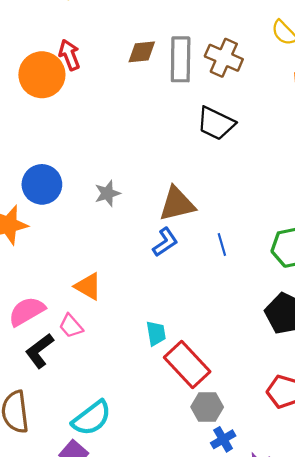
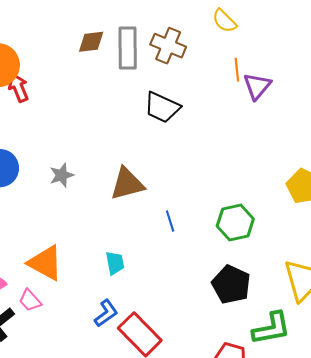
red arrow: (69, 55) -> (18, 88), moved
blue L-shape: (165, 242) -> (106, 313), moved
orange triangle: (88, 286) -> (45, 263), size x1.4
cyan trapezoid: (156, 333) -> (115, 263), moved

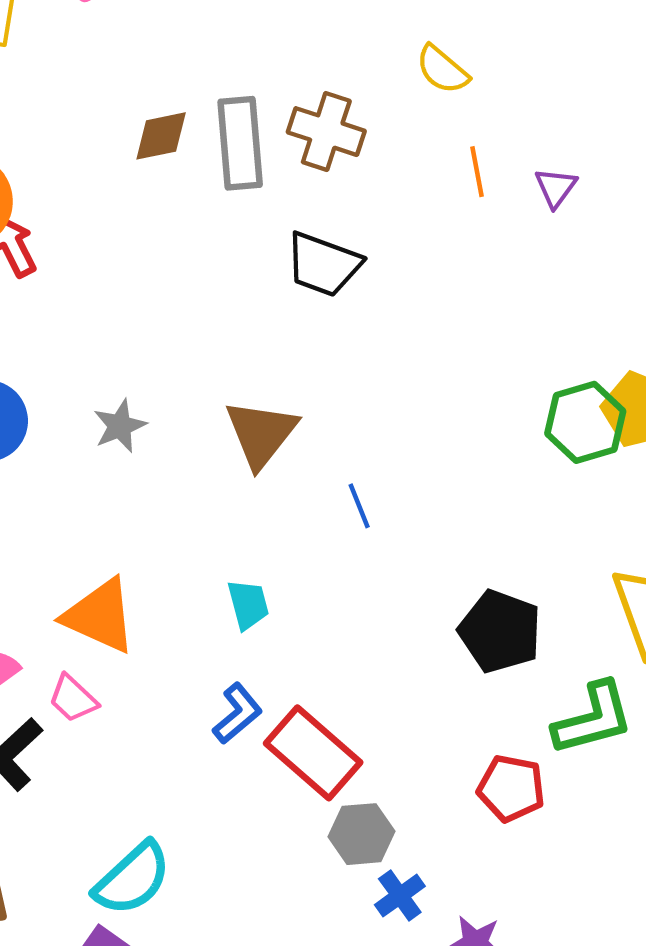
purple triangle: (257, 86) -> (556, 188), moved, size x0.7
brown triangle: (127, 184) -> (261, 434), turned -33
green hexagon: (235, 223) -> (585, 422), moved

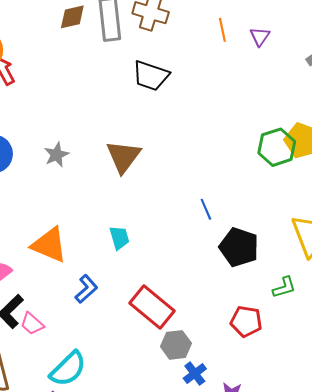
blue line: (359, 506) -> (206, 209), moved
pink trapezoid: (73, 699) -> (32, 324), moved
blue L-shape: (237, 713) -> (86, 289), moved
green L-shape: (593, 719) -> (284, 287), size x0.6

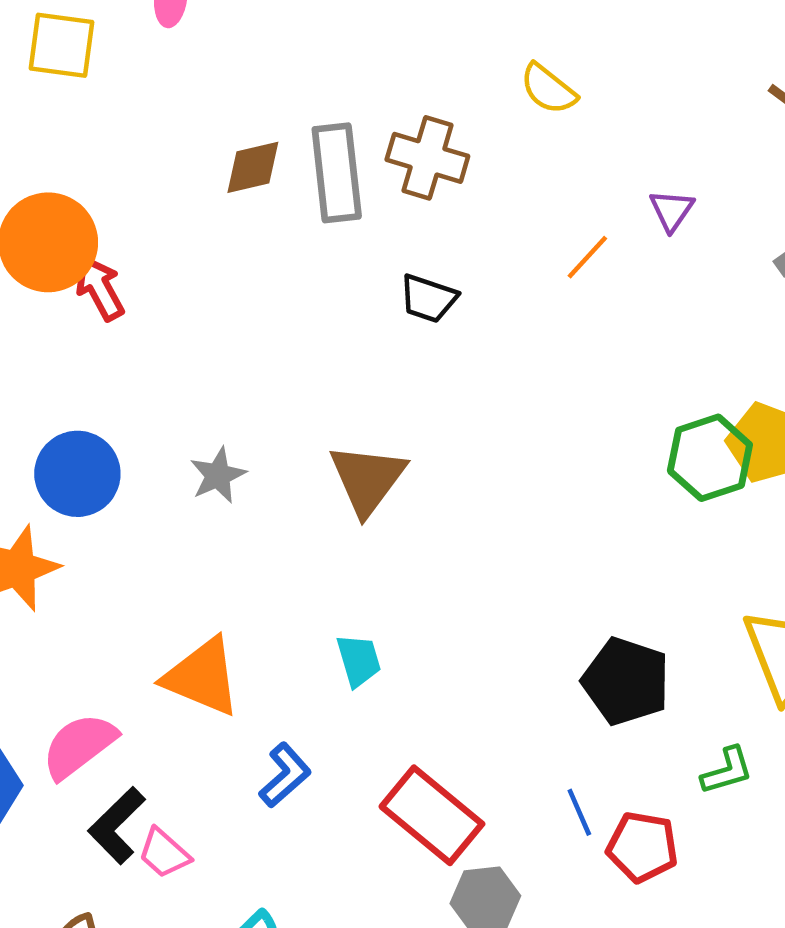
orange line: (222, 30) -> (587, 257), moved, turned 55
black trapezoid: (151, 76) -> (428, 298), size x0.7
blue line: (206, 209) -> (579, 812), moved

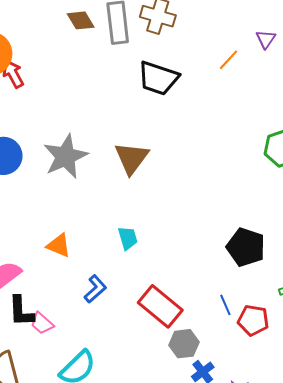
brown diamond: (253, 167) -> (81, 20), turned 72
black trapezoid: (428, 298) -> (158, 78), size x1.6
gray star: (218, 475) -> (65, 156), size x1.8
orange triangle: (202, 677) -> (59, 245), size x0.7
black L-shape: (117, 826) -> (21, 311), turned -48

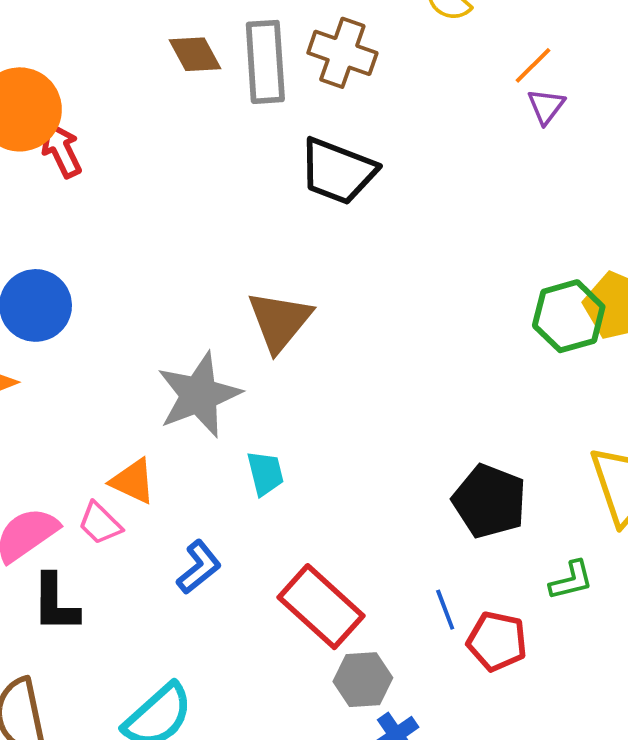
orange line: (228, 60) -> (533, 65), moved
gray star: (65, 156) -> (199, 395), moved
pink trapezoid: (42, 323) -> (100, 523), moved

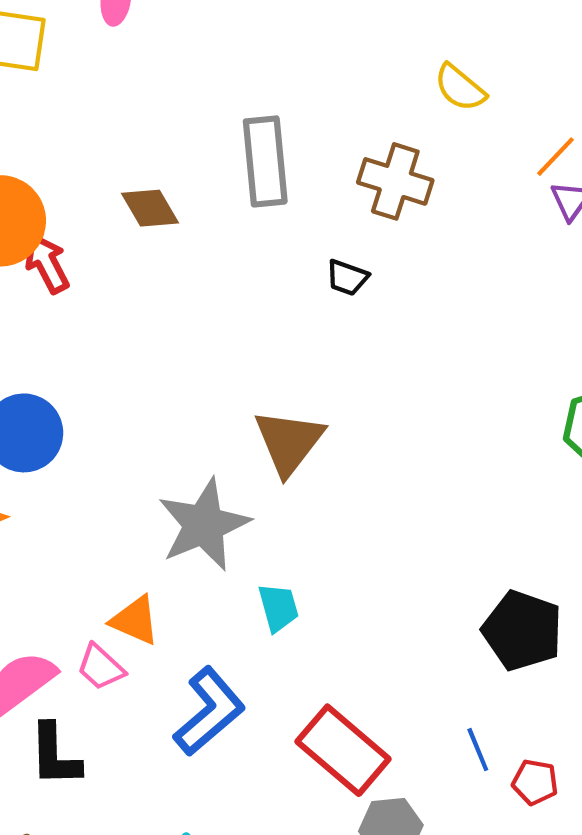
brown cross: (342, 53) -> (395, 181), moved
brown diamond: (195, 54) -> (150, 208), moved
black trapezoid: (338, 171) -> (347, 278), size x0.5
blue L-shape: (199, 567) -> (209, 711), size x1.5
red pentagon: (497, 641) -> (535, 782), size x0.7

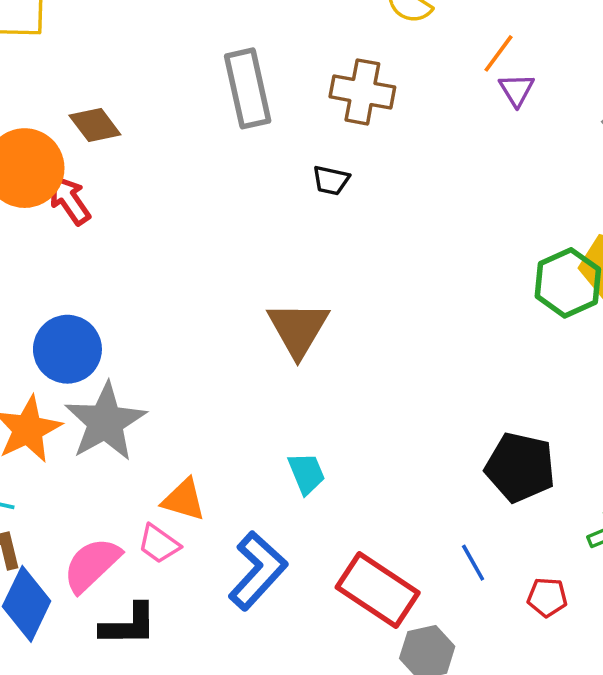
brown diamond: (150, 208) -> (95, 125), moved
gray star: (204, 525) -> (105, 422), moved
blue line: (478, 750) -> (473, 563), moved
black L-shape: (55, 755) -> (128, 625), turned -82

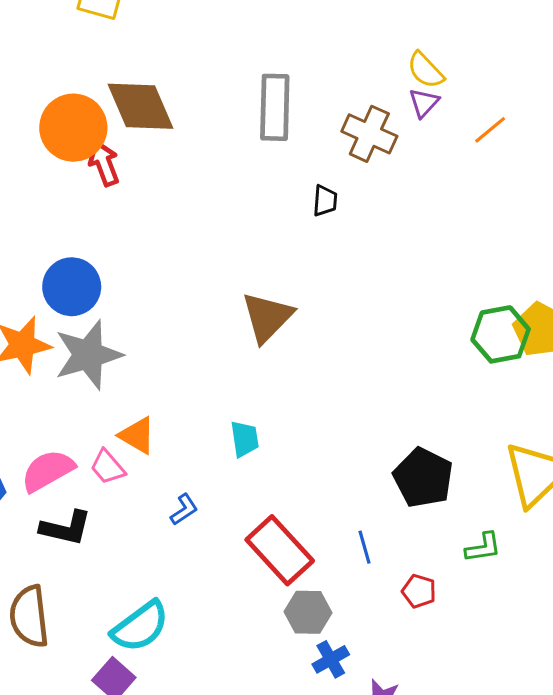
purple triangle: (517, 90) -> (424, 103), moved
brown diamond: (95, 125) -> (141, 106), size x1.6
black trapezoid: (331, 180) -> (325, 201), turned -112
blue L-shape: (258, 571) -> (184, 510), size x0.5

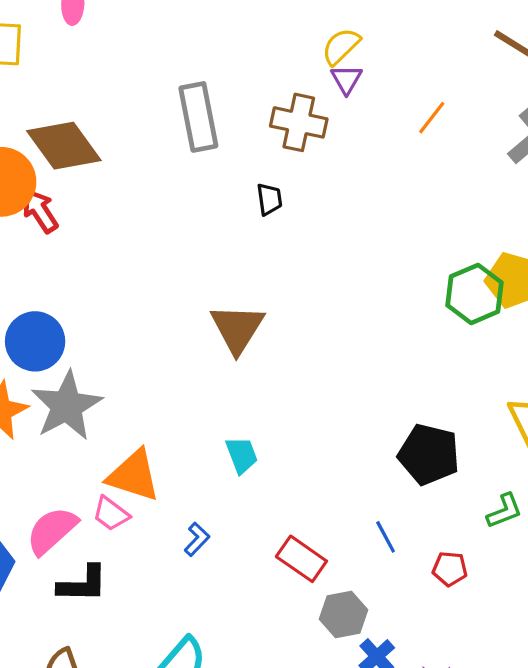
yellow semicircle: (426, 70) -> (341, 46), turned 102
orange line: (490, 130) -> (432, 118), moved
orange triangle: (137, 435) -> (134, 476), size x1.4
red rectangle: (280, 550) -> (301, 559), size x0.7

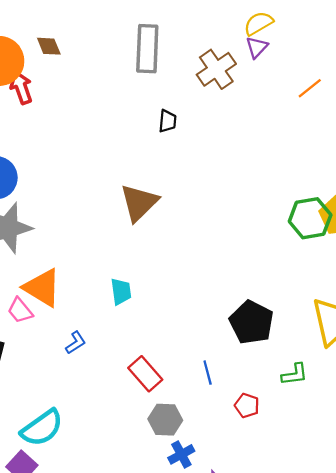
brown cross: (299, 122) -> (216, 69), turned 30
brown diamond: (64, 146) -> (49, 46), size x0.5
black trapezoid: (269, 199) -> (168, 121), moved

